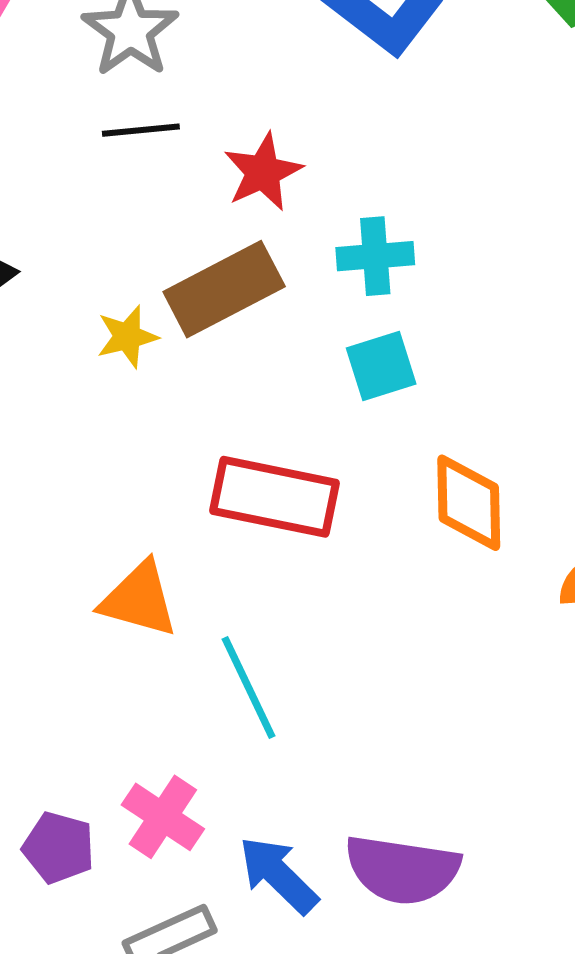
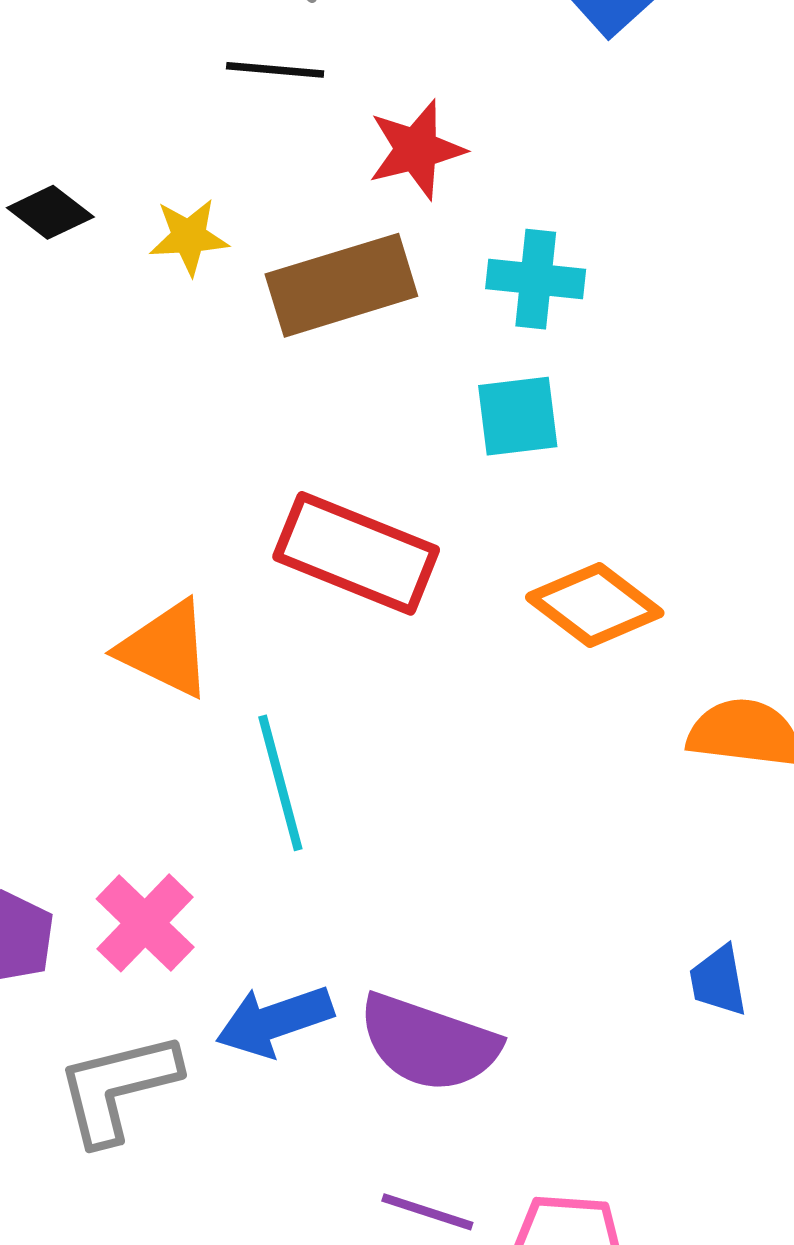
yellow star: (127, 337) -> (189, 237), moved
orange diamond: (469, 503) -> (595, 605), turned -62
blue arrow: (278, 875) -> (274, 1021), turned -74

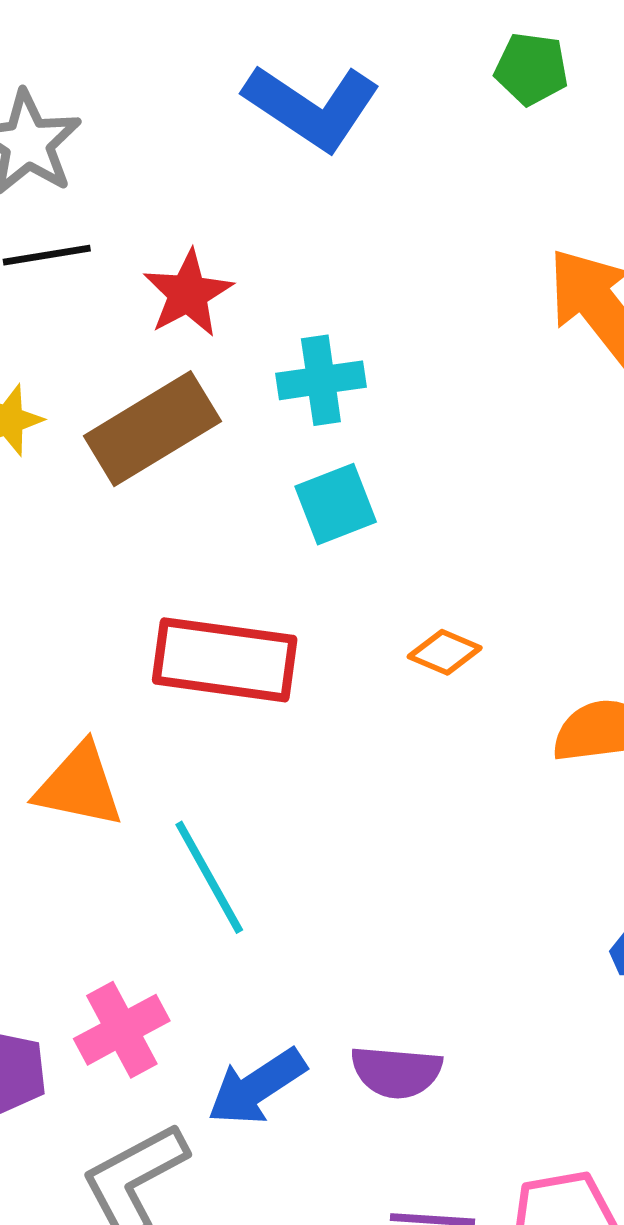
orange diamond: (595, 605) -> (445, 652), size x0.6
pink cross: (145, 923) -> (122, 1030), turned 32
purple semicircle: (429, 1043) -> (396, 1072), size x0.7

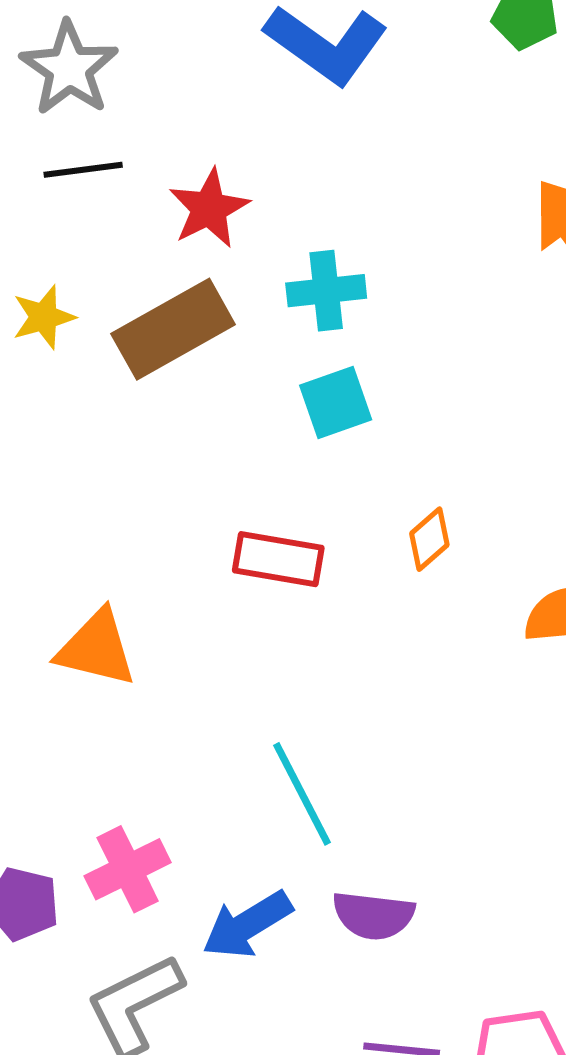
orange diamond: (445, 652) -> (429, 539), turned -66
red rectangle: (225, 660) -> (278, 559), moved, size x0.7
cyan line: (209, 877) -> (302, 794), moved

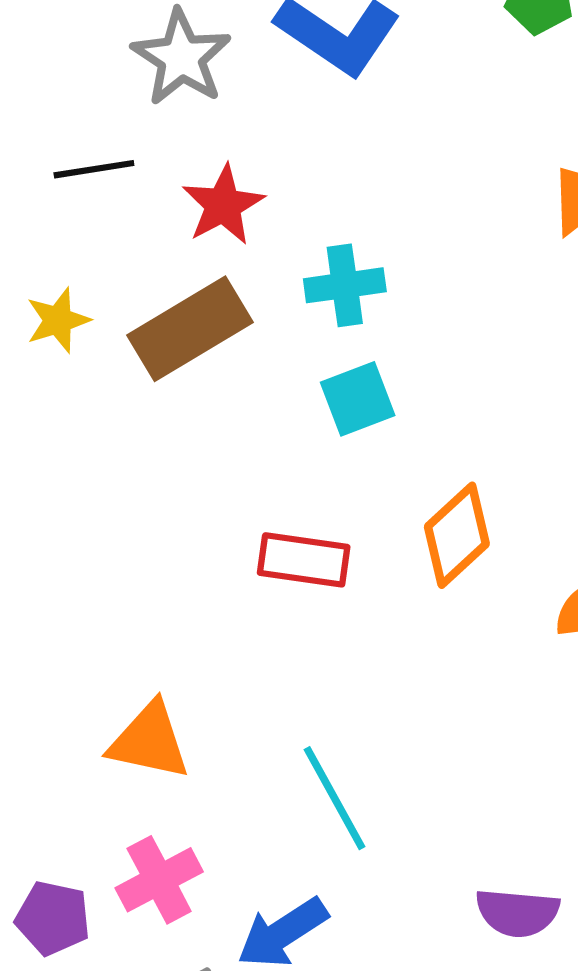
gray star: (69, 68) -> (181, 57), moved
orange diamond: (429, 539) -> (457, 535), size x1.6
orange triangle: (96, 648) -> (149, 741), moved
purple semicircle: (373, 915) -> (517, 913), moved

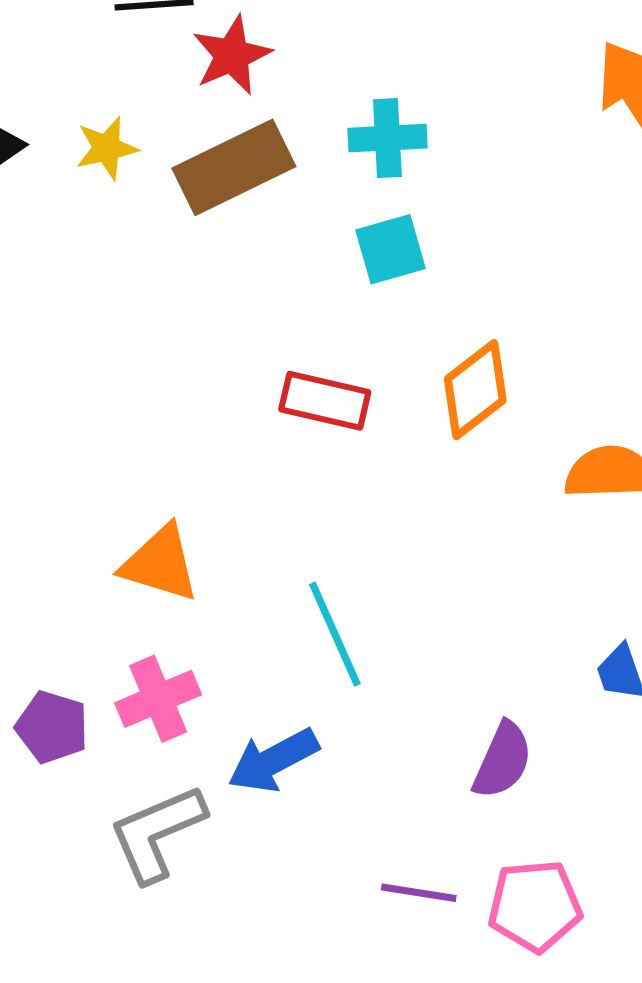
red star: (223, 205) -> (232, 55), moved
purple semicircle: (517, 913) -> (503, 760), turned -76

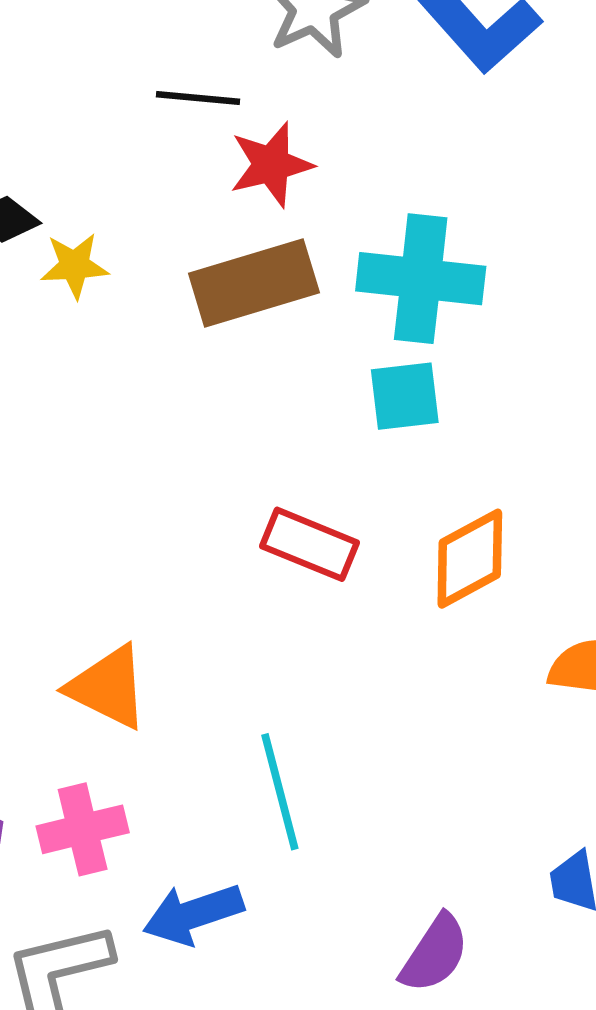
cyan cross: (387, 138) -> (421, 279), size x1.5
yellow star: (107, 148) -> (74, 266), moved

